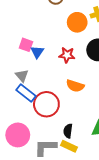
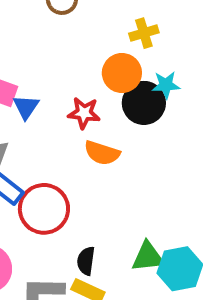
orange circle: (77, 22) -> (122, 73), moved
orange semicircle: (75, 86) -> (102, 153), moved

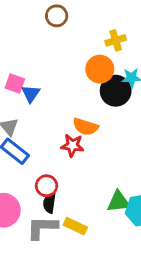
red star: (84, 113) -> (72, 145), moved
red circle: (44, 209) -> (47, 186), moved, size x0.6
black semicircle: (86, 261) -> (49, 203), moved

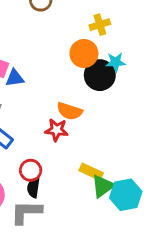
blue triangle: (31, 94) -> (15, 78), turned 48
green triangle: (119, 202) -> (103, 186), turned -30
yellow rectangle: (75, 226) -> (91, 172), moved

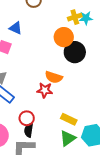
cyan star: (116, 62) -> (86, 18), moved
blue triangle: (15, 78) -> (16, 28), moved, turned 32
green triangle: (103, 186) -> (68, 138), moved

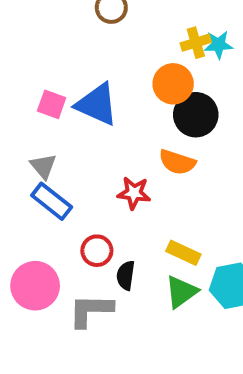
blue triangle: (16, 28) -> (97, 104), moved, size x1.6
orange semicircle: (54, 77) -> (177, 162), moved
black semicircle: (29, 130) -> (126, 275), moved

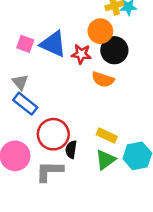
red star: (134, 193) -> (81, 54), moved
red circle: (97, 251) -> (53, 134), size x1.6

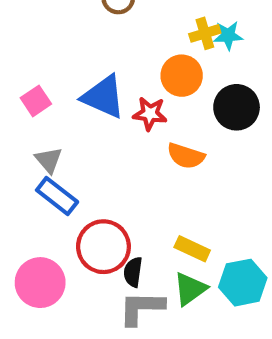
pink square: (25, 44) -> (36, 101), moved, turned 36
black circle: (114, 50) -> (237, 107), moved
gray L-shape: (49, 171) -> (141, 308), moved

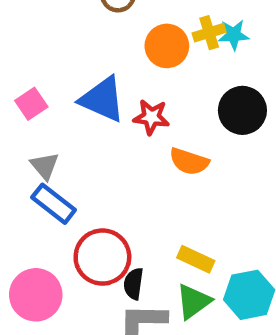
orange circle: (182, 76) -> (167, 46), moved

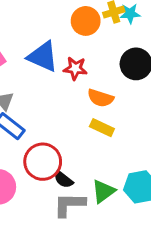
yellow rectangle: (196, 259) -> (102, 128), moved
black semicircle: (134, 284) -> (63, 179), turned -60

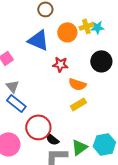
blue triangle: (43, 57) -> (38, 40), moved
yellow rectangle: (102, 128) -> (78, 104), turned -56

